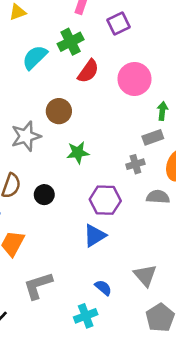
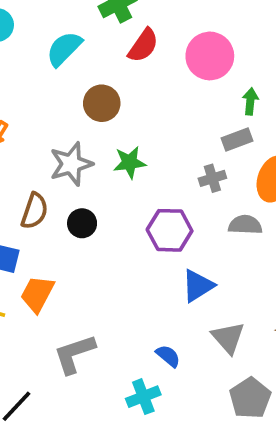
cyan semicircle: (35, 57) -> (64, 49), moved
gray star: (26, 136) -> (71, 164), moved
blue triangle: (95, 236) -> (198, 286), moved

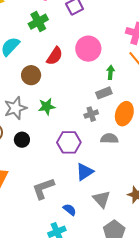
red semicircle: (143, 45) -> (55, 56), moved
gray L-shape: (74, 354) -> (43, 189), moved

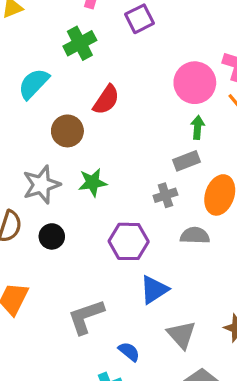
pink circle: (88, 49) -> (195, 83), moved

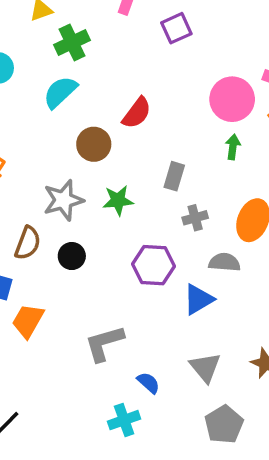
green cross: (80, 43) -> (72, 43), moved
gray rectangle: (186, 161) -> (174, 176), moved, turned -55
blue triangle: (154, 290) -> (198, 299), moved

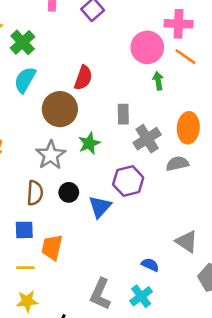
brown circle: (94, 144) -> (60, 109), size x1.4
gray cross: (195, 218) -> (147, 139), size x1.5
blue triangle: (198, 299) -> (100, 207), moved
gray L-shape: (104, 343) -> (100, 294), moved, turned -32

